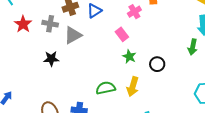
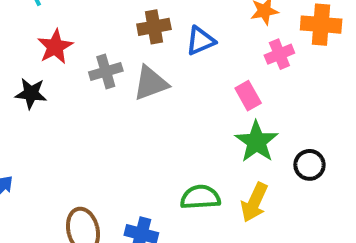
gray cross: (50, 24) -> (106, 72), moved, turned -35
green star: (129, 57) -> (257, 142), size x1.5
black star: (51, 59) -> (31, 93), moved

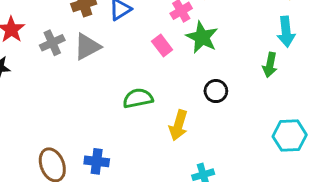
green star: (257, 142) -> (202, 37), moved
green semicircle: (200, 197) -> (138, 98), moved

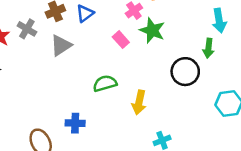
gray cross: (52, 43) -> (27, 29), moved, turned -30
black circle: (216, 91) -> (185, 72), moved, size x1.5
blue cross: (97, 161) -> (75, 123), moved

